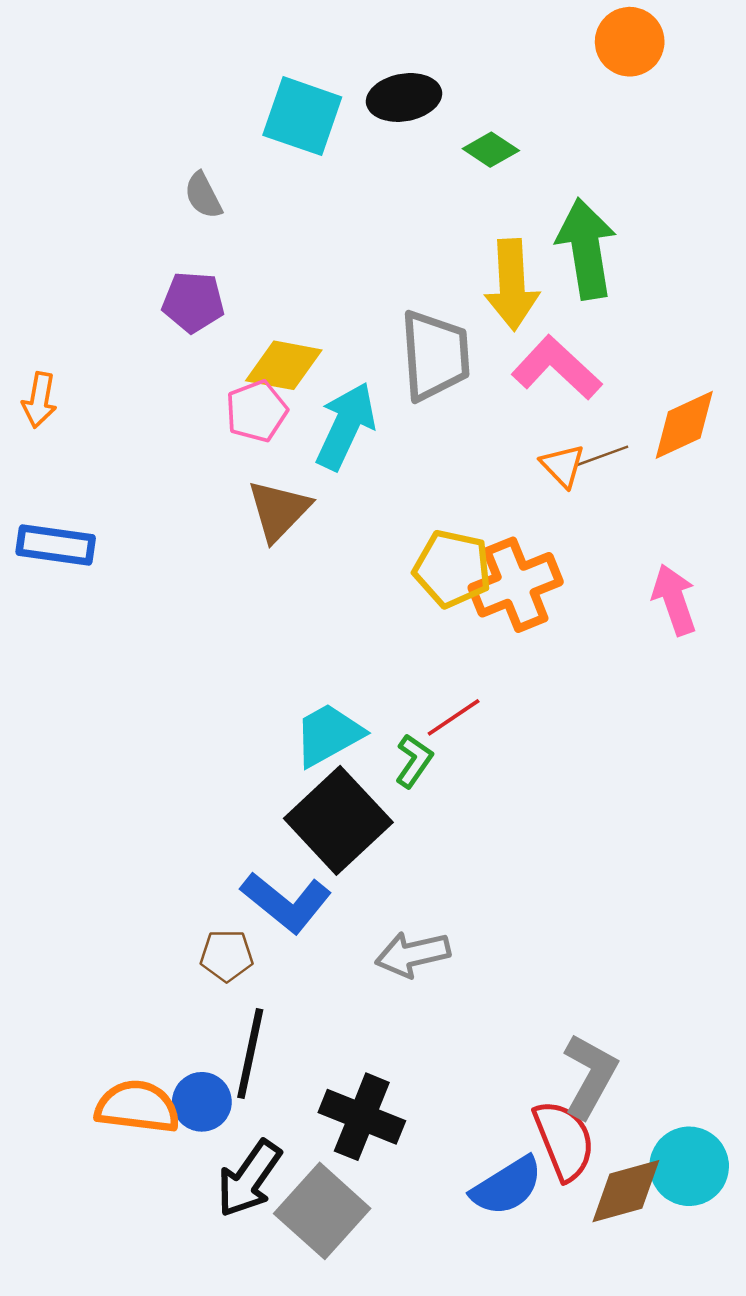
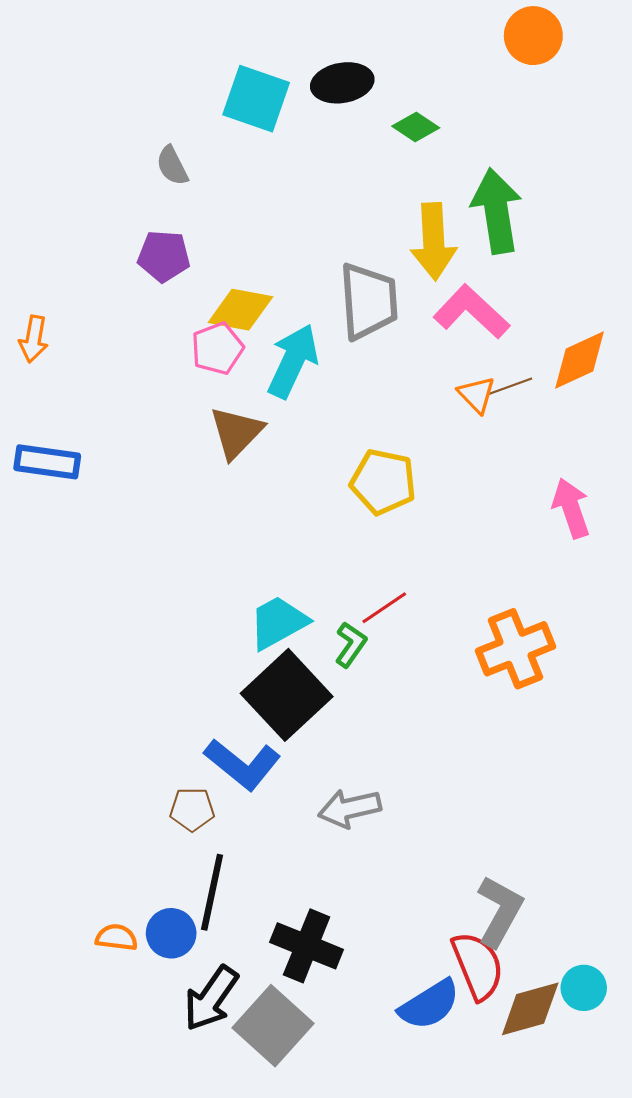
orange cross: (516, 585) -> (515, 649), moved
orange semicircle: (137, 1107) -> (117, 937), size x0.6
cyan circle: (689, 1166) -> (584, 988), size x0.7

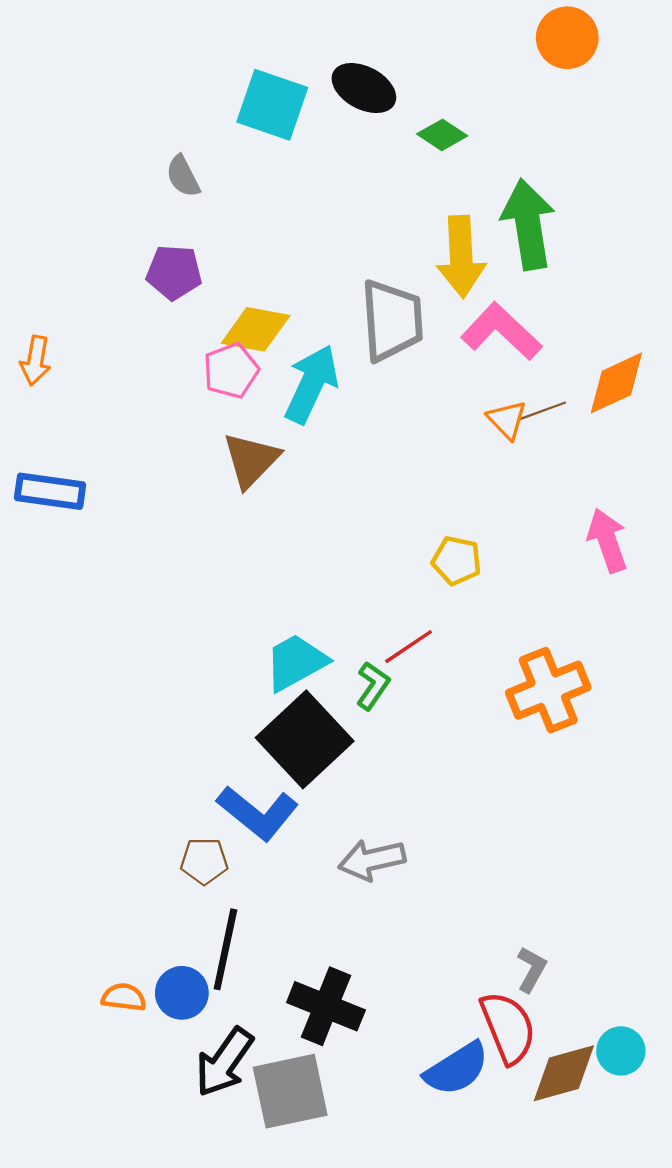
black ellipse: (342, 83) -> (364, 88), turned 38
yellow pentagon: (383, 482) -> (457, 561), moved, size x0.7
gray L-shape: (500, 911) -> (531, 969), size x0.6
gray square: (273, 1026) -> (290, 1091), turned 36

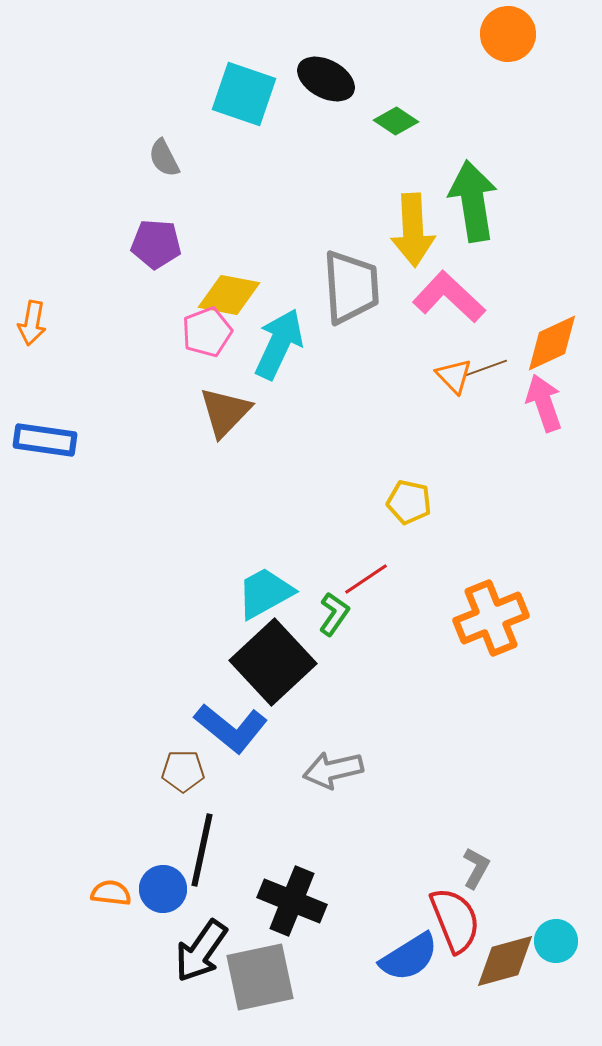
pink arrow: (607, 540) -> (544, 403), moved

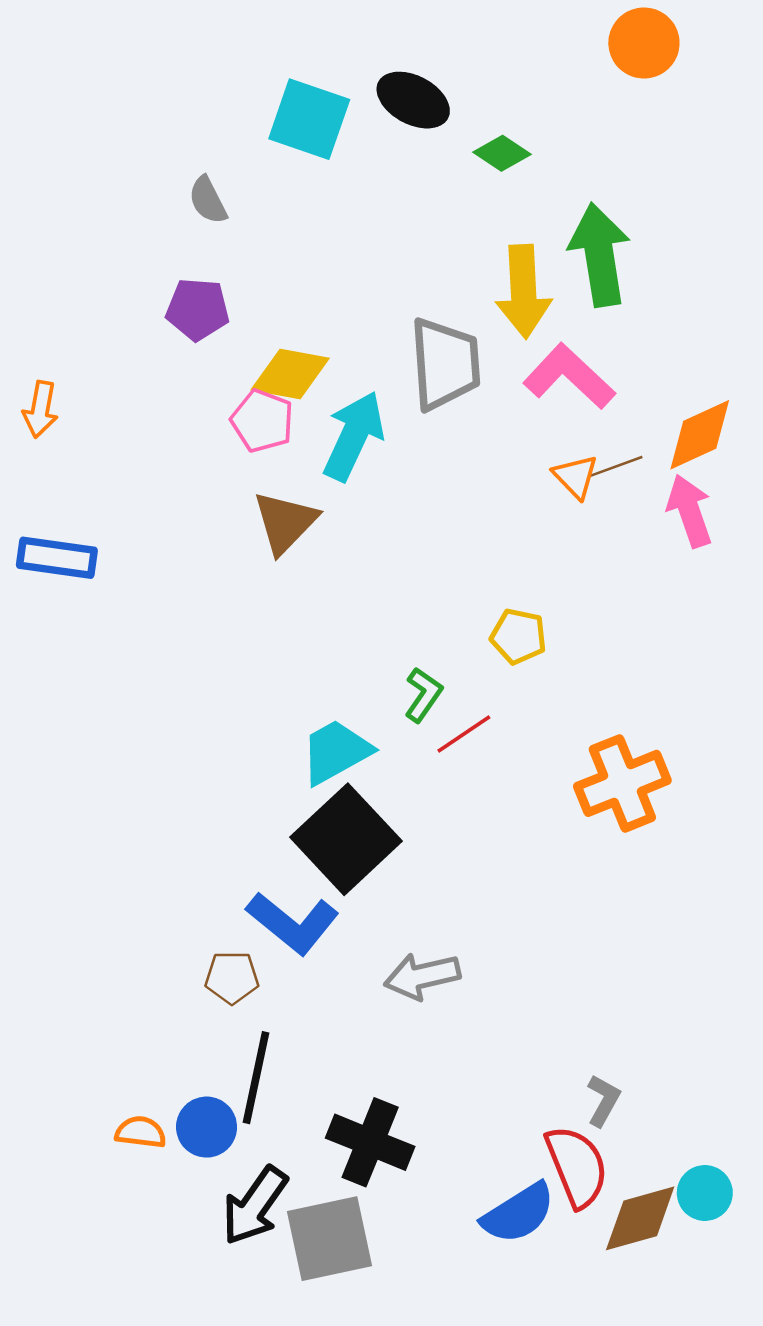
pink pentagon: (207, 332) -> (262, 421), turned -30
green L-shape: (334, 614) -> (423, 695), moved

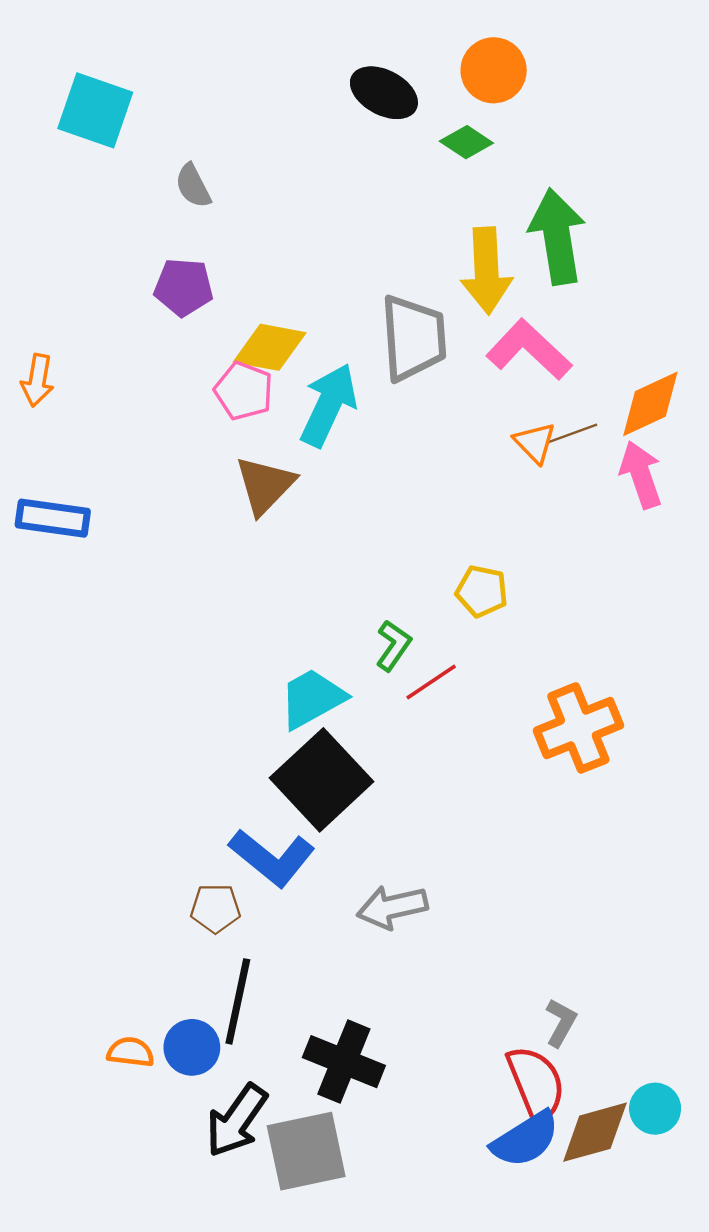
orange circle: (644, 43) -> (494, 70), moved
cyan square: (309, 119) -> (95, 110), moved
blue semicircle: (518, 1213) -> (525, 1139), moved

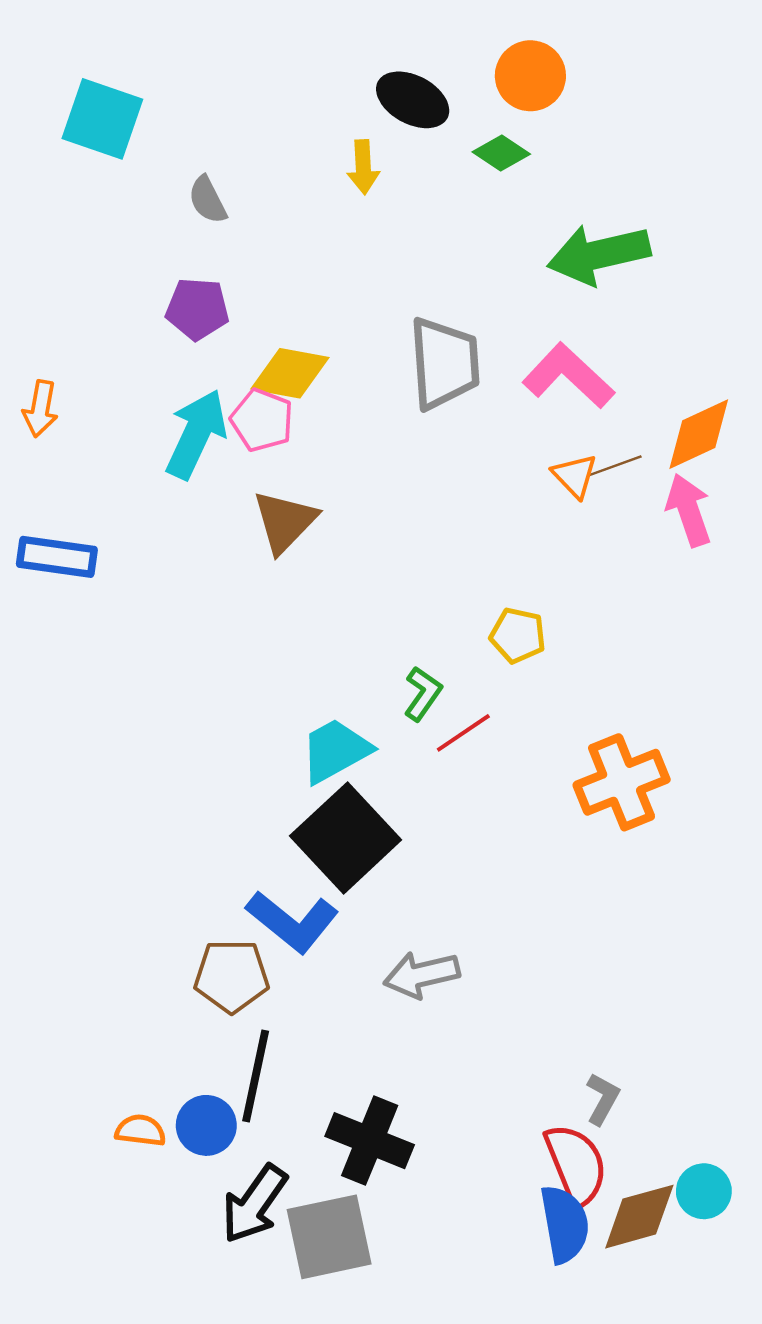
green arrow: (557, 236) -> (599, 254), turned -94
yellow arrow: (487, 271) -> (363, 167), moved, size x0.6
cyan arrow: (329, 405) -> (196, 434), moved
brown pentagon: (215, 908) -> (232, 976), size x1.4
blue semicircle: (525, 1139) -> (565, 1224), turned -68

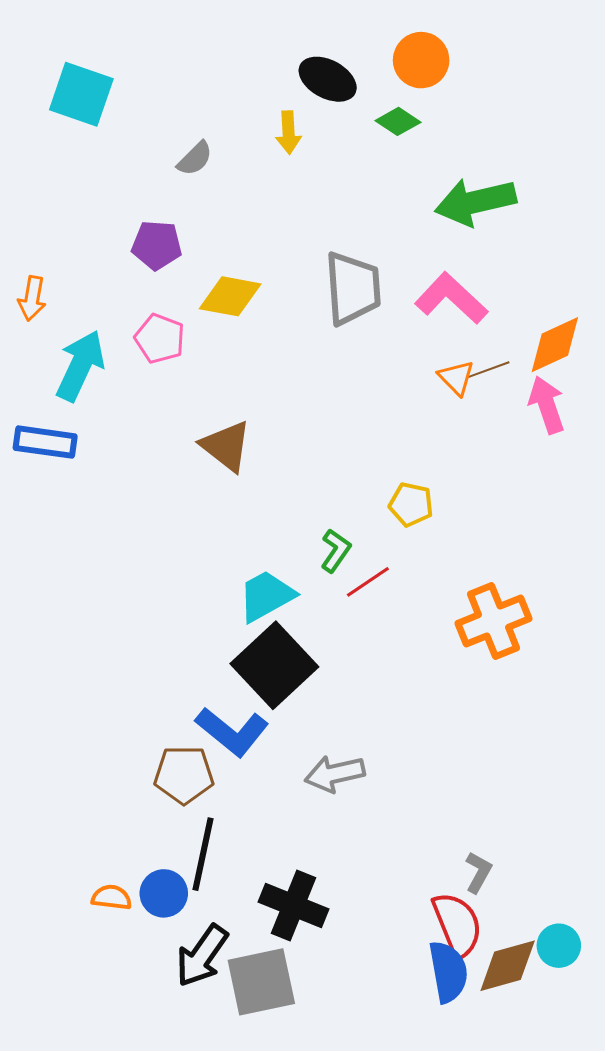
gray semicircle: (208, 200) -> (195, 159), moved, turned -108
orange arrow: (40, 409) -> (32, 298), moved
pink pentagon: (262, 420) -> (160, 339), moved
cyan arrow: (196, 434) -> (80, 366), moved
brown triangle: (285, 521) -> (226, 446), moved, turned -36

